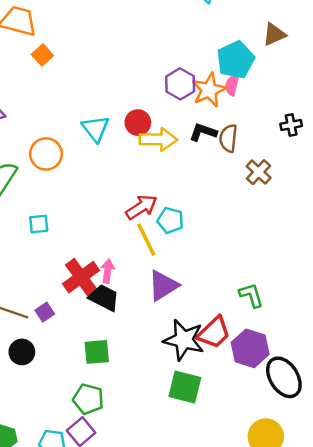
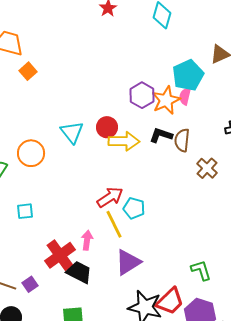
pink arrow: (108, 271) -> (87, 240), moved

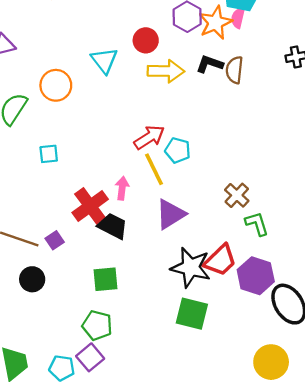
red circle: (107, 127) -> (146, 40), moved
brown cross: (207, 168) -> (237, 195), moved

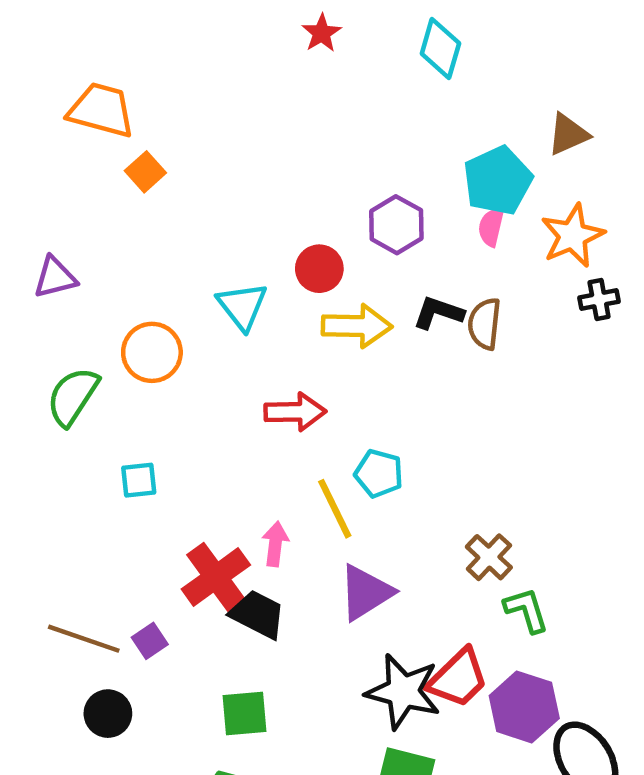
orange star: (215, 23) -> (573, 236), moved
red arrow: (149, 137) -> (295, 412), moved, turned 32

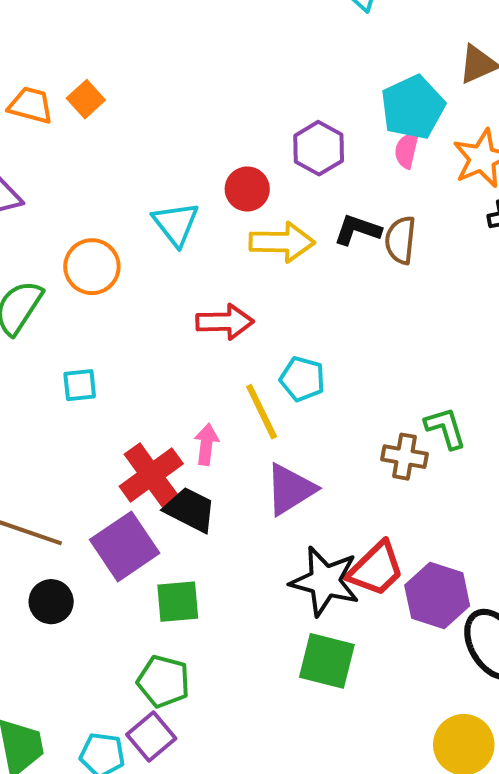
orange trapezoid: (101, 110) -> (31, 105), moved, size x0.7
brown cross: (489, 557) -> (405, 457), turned -33
green L-shape: (526, 610) -> (445, 428), moved
purple square: (150, 641) -> (125, 546), moved, size x2.0

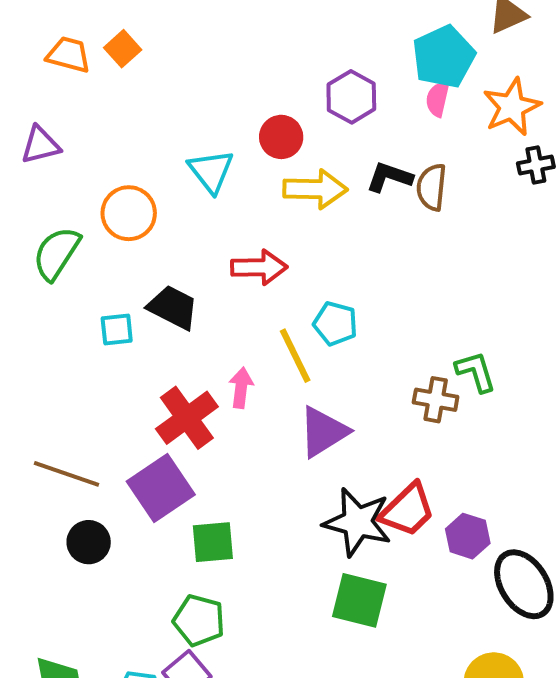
black trapezoid: (190, 510) -> (173, 307), moved
purple hexagon: (437, 596) -> (468, 536), size x0.7

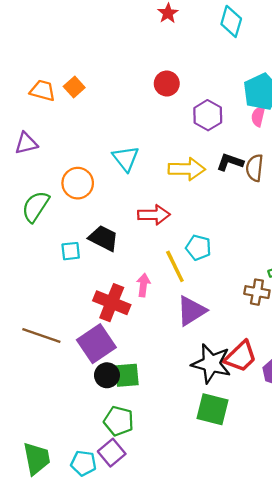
red circle: (281, 137) -> (167, 84), moved
red cross: (187, 418) -> (112, 303), turned -32
black circle: (89, 542) -> (107, 375), moved

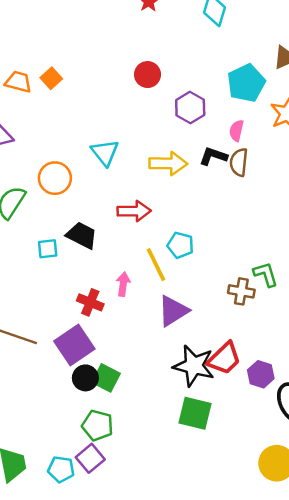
pink semicircle: (258, 116) -> (236, 131), moved
red cross: (112, 303) -> (90, 302), size x0.7
green square: (127, 375) -> (106, 378), turned 32

